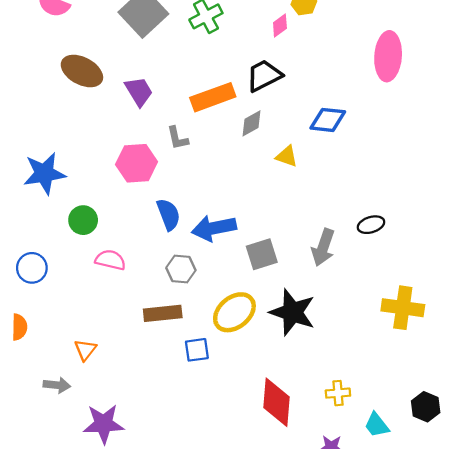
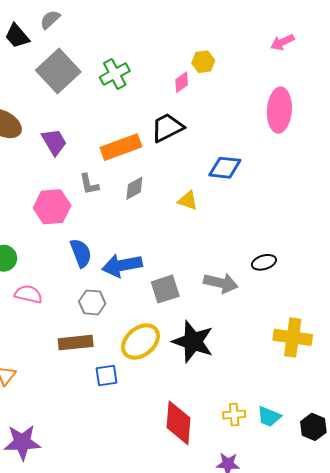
gray diamond: (251, 123) -> (134, 188), moved
gray arrow: (323, 247) -> (221, 283), turned -96
cyan trapezoid: (377, 425) -> (269, 417), moved, turned -30

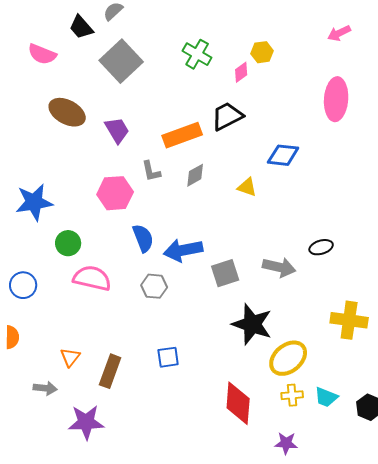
green cross: (115, 74) -> (197, 54), moved, turned -32
pink semicircle: (28, 294) -> (92, 278), size x1.4
yellow ellipse: (141, 342) -> (288, 358), moved
brown rectangle: (76, 343) -> (110, 371), moved, turned -64

